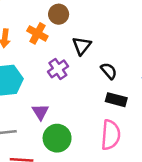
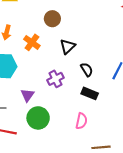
orange cross: (37, 33) -> (32, 42), moved
purple cross: (58, 69) -> (55, 79), moved
pink semicircle: (111, 135) -> (81, 121), size x0.7

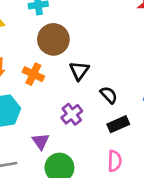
brown circle: (52, 19) -> (53, 39), size x1.5
black rectangle: (90, 93) -> (118, 124), turned -35

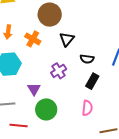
black semicircle: (109, 95) -> (87, 59), turned 136
black rectangle: (118, 124) -> (92, 81), turned -42

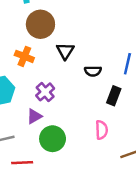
purple cross: (59, 71) -> (45, 92), moved
black rectangle: (92, 81) -> (114, 96), moved
purple triangle: (34, 89) -> (34, 116), turned 40

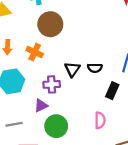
black triangle: (65, 51) -> (72, 69), moved
purple cross: (45, 92) -> (52, 84), turned 35

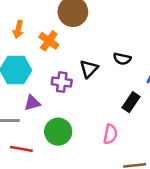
black semicircle: (95, 68) -> (122, 59), moved
purple triangle: (41, 105) -> (32, 103), moved

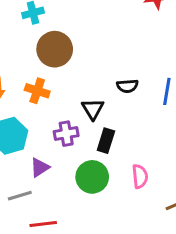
black rectangle: (131, 102) -> (106, 141), moved
green circle: (58, 132) -> (92, 177), moved

